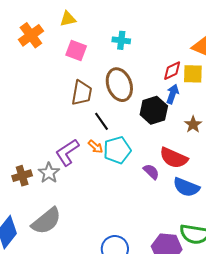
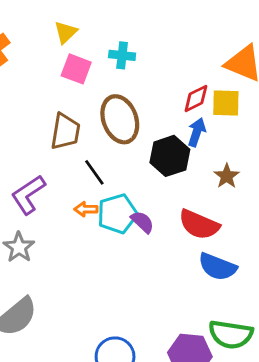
yellow triangle: (68, 19) -> (66, 32), moved, turned -30
pink square: (76, 51) -> (76, 69), moved
orange arrow: (95, 147) -> (86, 209), turned 140
purple L-shape: (67, 152) -> (28, 195), moved
purple semicircle: (151, 172) -> (142, 222), moved

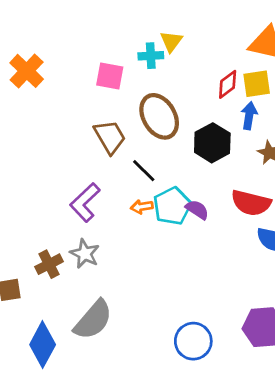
yellow triangle: (66, 32) -> (171, 41), moved
brown trapezoid: (65, 132) -> (110, 137), turned -30
blue arrow: (197, 132) -> (249, 116), moved

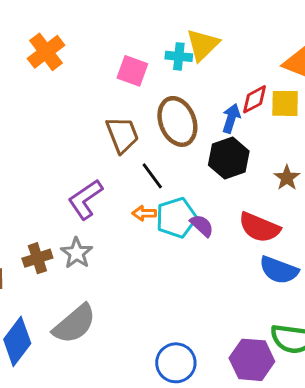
yellow triangle: (171, 41) -> (203, 45), size x1.4
blue arrow: (249, 116) -> (231, 118), moved

